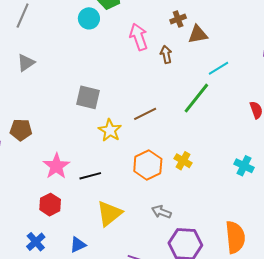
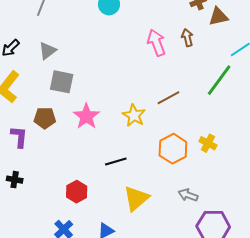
pink arrow: (139, 37) -> (156, 43), moved
gray square: (88, 97) -> (62, 82), moved
pink star: (56, 166) -> (86, 116), moved

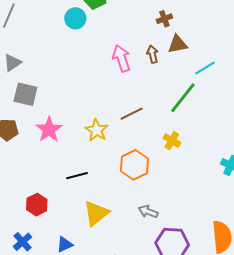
brown triangle: (218, 16) -> (177, 44), moved
yellow cross: (208, 143) -> (172, 141), moved

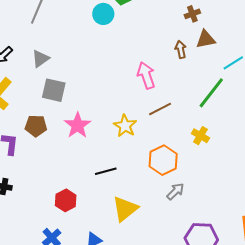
pink arrow: (121, 58) -> (146, 75), moved
gray arrow: (148, 212) -> (175, 191), moved, turned 114

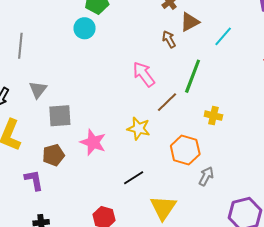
green line: (211, 93) -> (193, 76), moved

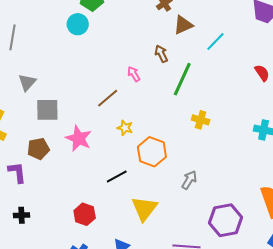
brown arrow: (169, 39) -> (161, 54), moved
pink arrow: (144, 74) -> (134, 74), size x0.6
brown line: (167, 102) -> (108, 98), moved
yellow star: (139, 129) -> (125, 128), size x0.7
orange hexagon: (185, 150) -> (152, 152), moved

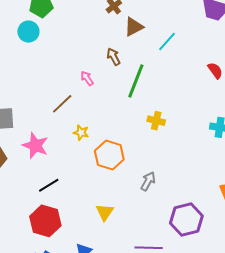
black line: (117, 177) -> (49, 185), moved
yellow triangle: (144, 209) -> (105, 212), size x0.7
red hexagon: (85, 214) -> (45, 221), size x1.4

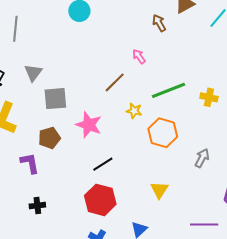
brown arrow: (113, 57) -> (159, 23), moved
green line: (136, 81) -> (168, 90), moved, turned 48

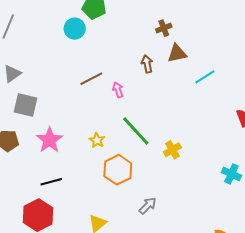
brown line: (115, 82) -> (91, 79), moved
green line: (168, 90) -> (136, 131), turned 52
yellow cross: (209, 97) -> (172, 150), turned 30

